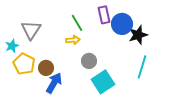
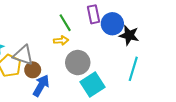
gray triangle: (31, 30) -> (23, 55), moved, turned -45
black star: (138, 35) -> (129, 35), turned 30
gray circle: (89, 61) -> (78, 63), size x1.5

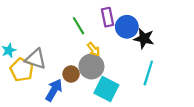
yellow arrow: (61, 41) -> (94, 49), moved, turned 56
brown circle: (33, 70) -> (71, 74), moved
cyan square: (92, 85) -> (106, 89), turned -30

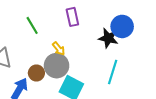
green line: (79, 26) -> (32, 25), moved
blue circle: (127, 27) -> (122, 26), moved

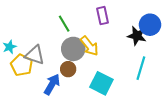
yellow arrow: (59, 49) -> (89, 46), size x1.5
gray circle: (57, 66) -> (73, 49), moved

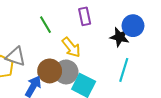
gray circle: (73, 49) -> (66, 72), moved
brown circle: (68, 69) -> (50, 71), size x1.5

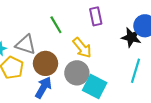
gray triangle: (16, 57) -> (26, 45), moved
brown circle: (50, 71) -> (45, 63), moved

